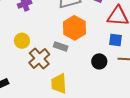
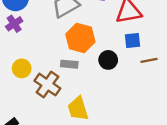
black circle: (99, 61) -> (108, 60), moved

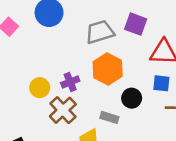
purple cross: (14, 24) -> (70, 82), moved
gray rectangle: (69, 64) -> (109, 117), moved

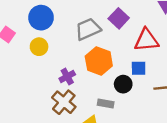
purple square: (136, 24) -> (119, 18), turned 30
blue square: (161, 83) -> (139, 68), moved
yellow circle: (40, 88) -> (39, 47), moved

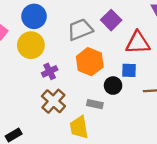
yellow circle: (39, 47) -> (31, 45), size x1.5
purple cross: (67, 77) -> (50, 71), moved

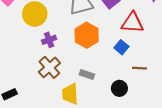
blue square: (129, 70) -> (121, 47), turned 32
black circle: (113, 86) -> (119, 88), moved

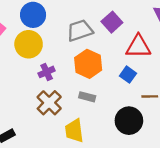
gray rectangle: (87, 74) -> (87, 97), moved
black circle: (119, 88) -> (129, 121), size x1.5

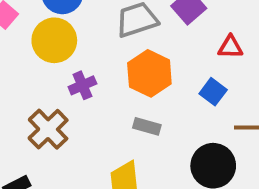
red triangle: (138, 47) -> (230, 47), size x0.6
brown cross: (49, 103) -> (48, 129), moved

